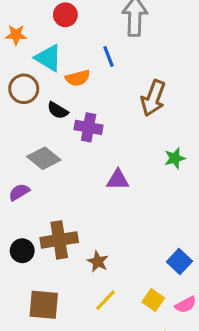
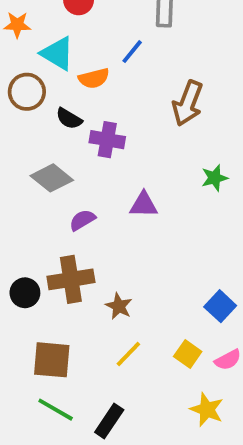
blue line: (109, 56) -> (132, 52), turned 60
purple semicircle: (19, 192) -> (82, 220), moved

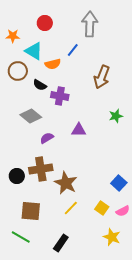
brown star: (119, 306) -> (66, 183), size x1.6
green line: (56, 410) -> (21, 237), moved

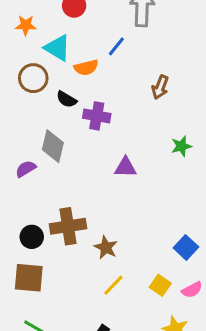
brown arrow: (102, 77) -> (160, 87), size x0.7
gray diamond: (31, 116) -> (53, 146), turned 65
purple semicircle: (47, 138) -> (26, 169), moved
brown star: (66, 183) -> (106, 247), size x0.7
brown square: (31, 211) -> (29, 278), moved

